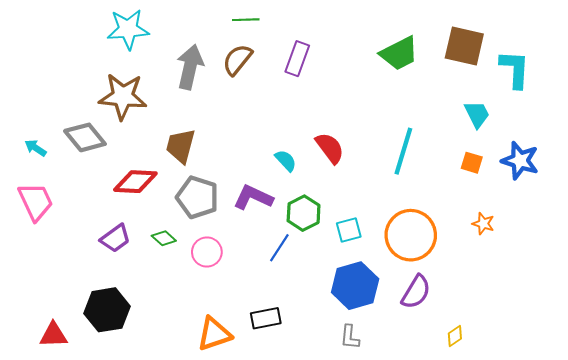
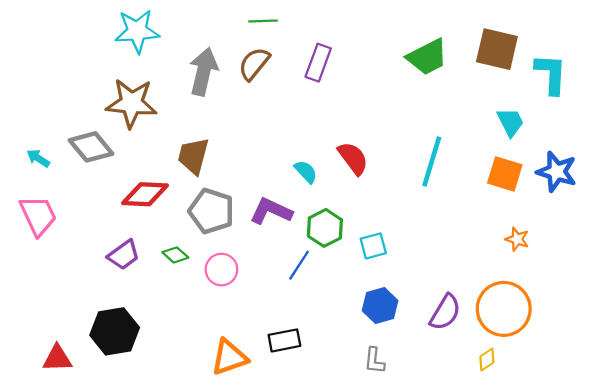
orange square: (472, 163) -> (505, 174), size x1.5
orange circle: (411, 235) -> (504, 309), moved
blue hexagon: (355, 286) -> (380, 306), size x0.7

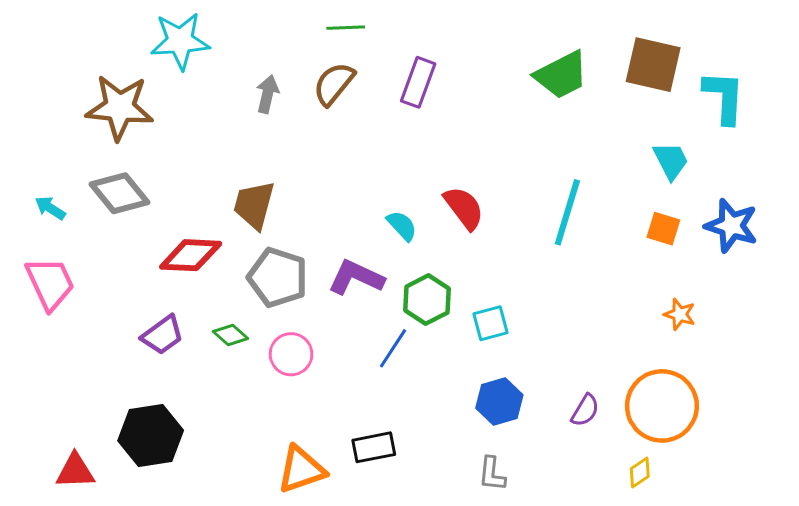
gray arrow: (203, 72) -> (267, 94), size x0.6
brown star: (131, 103) -> (120, 107), moved
orange square: (505, 174) -> (663, 229), size x0.7
purple semicircle: (445, 312) -> (585, 410), size x0.7

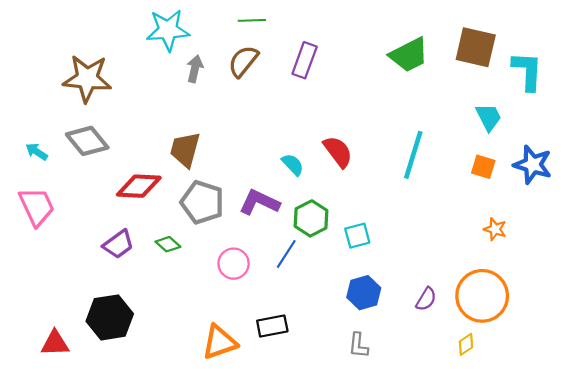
cyan star: (180, 41) -> (168, 30), moved
pink circle: (291, 354) -> (234, 264), moved

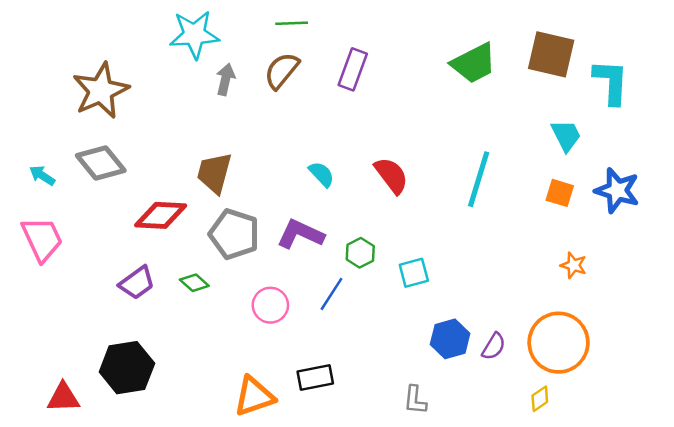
brown star: (87, 78) -> (101, 91), turned -30
cyan semicircle: (293, 165) -> (322, 174), moved
green hexagon: (311, 218) -> (360, 253), size x0.7
blue hexagon: (364, 293) -> (450, 339), moved

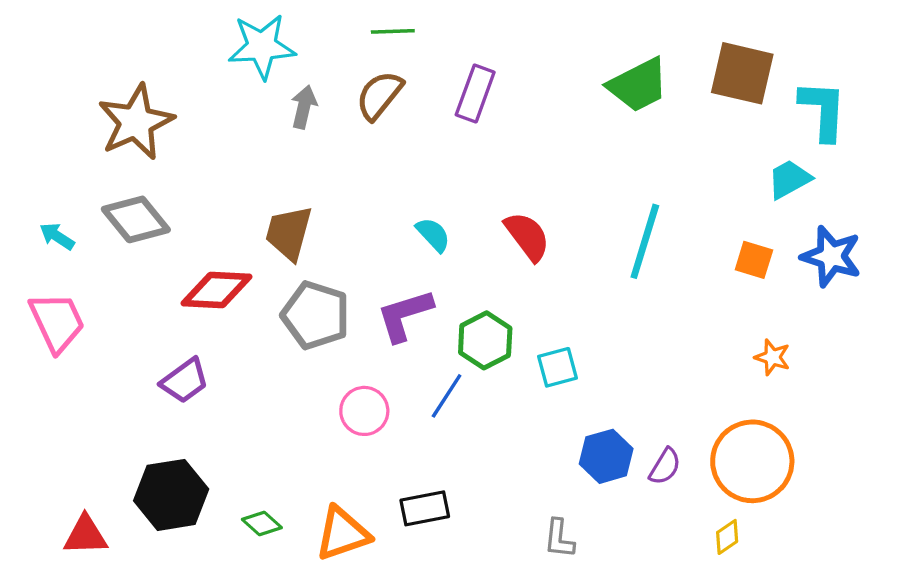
cyan trapezoid: (566, 136) -> (789, 179), moved, turned -92
purple L-shape: (300, 234) -> (405, 315), turned -42
green hexagon: (360, 253) -> (485, 340), size x1.4
green diamond: (194, 283) -> (262, 523), moved

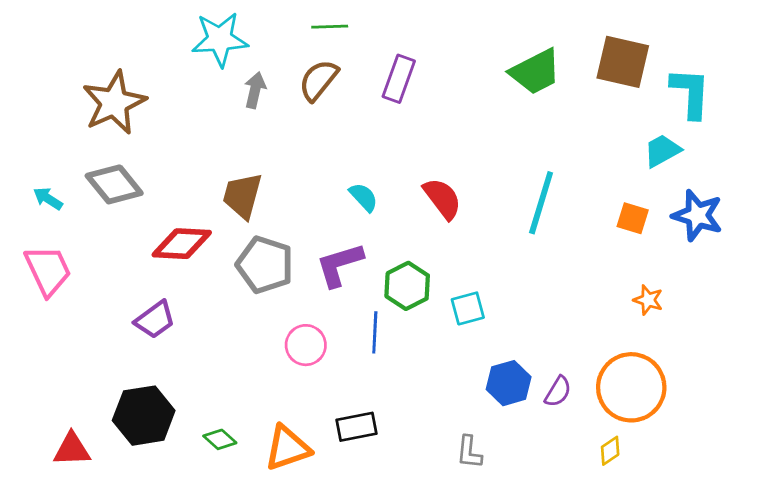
blue line: (447, 396) -> (375, 332), turned -30

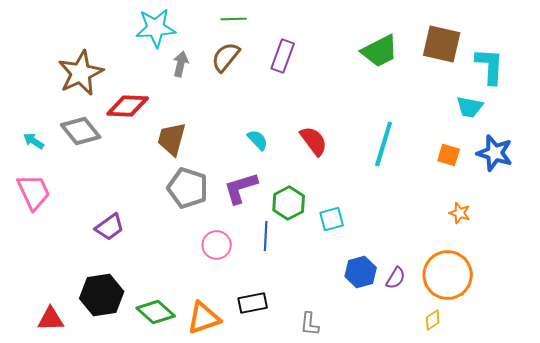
cyan trapezoid: (662, 151) -> (470, 107), turned -140
red diamond: (182, 244) -> (128, 106), moved
green diamond: (220, 439) -> (156, 312), size x1.6
gray L-shape: (469, 452) -> (310, 324), moved

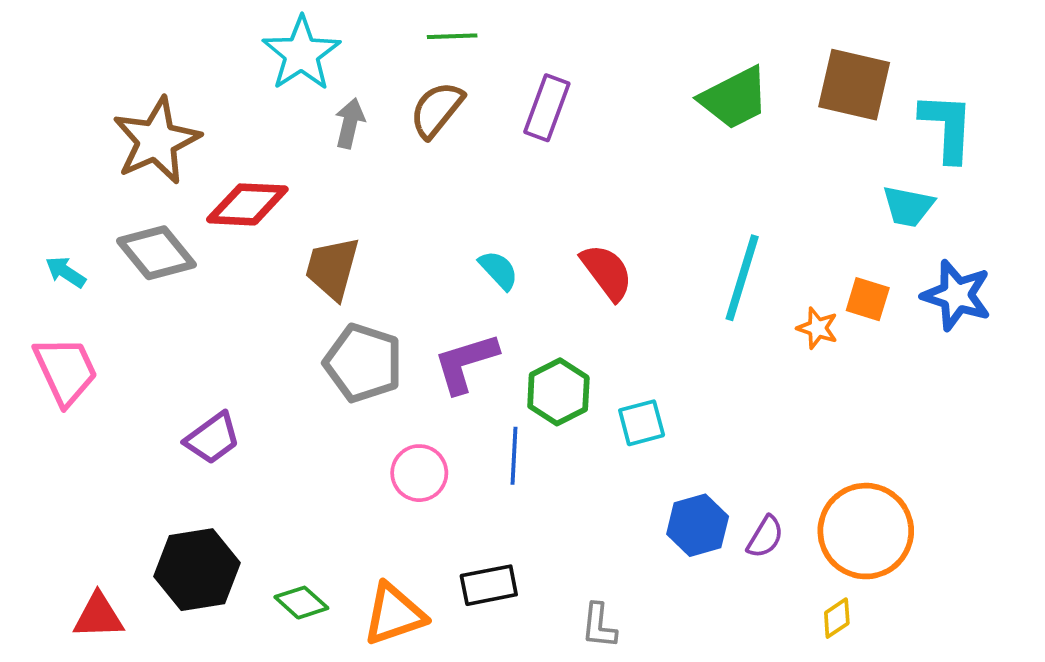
cyan star: (156, 28) -> (301, 54), turned -30
orange star: (460, 213) -> (817, 328), moved
green diamond: (156, 312) -> (301, 603), size x0.7

